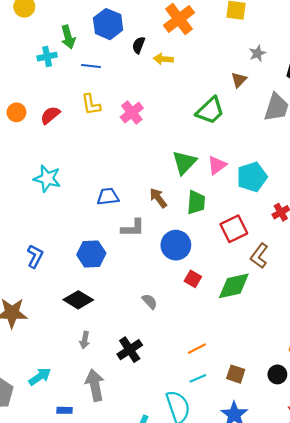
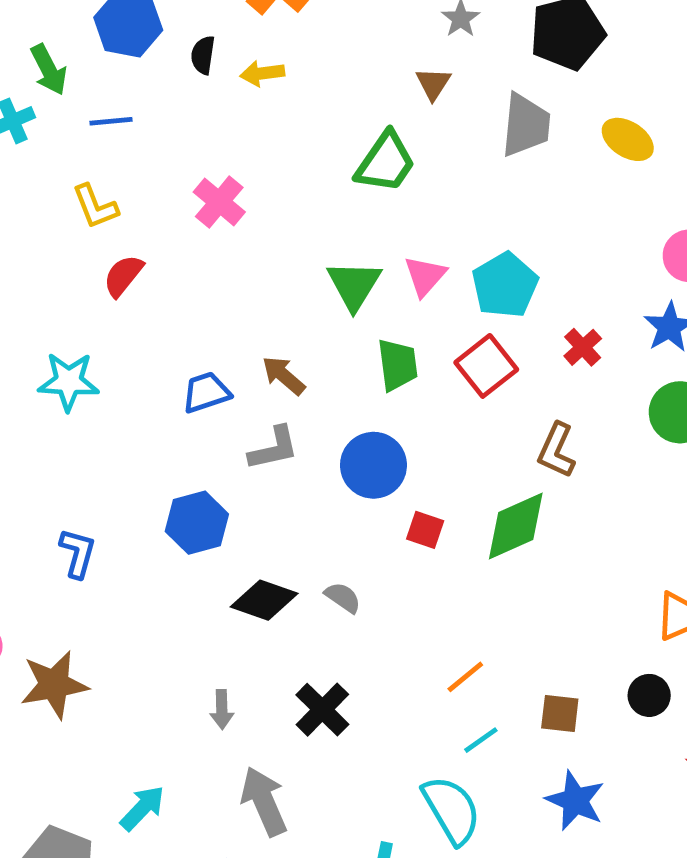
yellow L-shape: (91, 104) -> (95, 207), moved
red semicircle: (50, 115) -> (123, 276), moved
brown arrow: (158, 198) -> (284, 376), moved
red square: (234, 229) -> (486, 366), moved
black diamond: (78, 300) -> (264, 600), moved

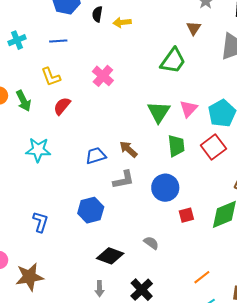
green arrow: (49, 70) -> (24, 101), moved
red square: (425, 530) -> (186, 215), turned -35
black diamond: (264, 600) -> (110, 256), moved

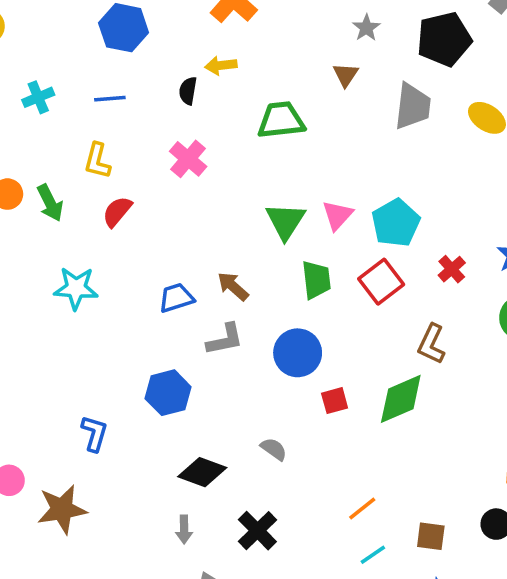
black semicircle: (97, 14) -> (188, 91), moved
green trapezoid: (173, 61) -> (281, 120), moved, turned -132
yellow L-shape: (51, 77) -> (97, 161), turned 35
blue L-shape: (40, 222) -> (94, 433), moved

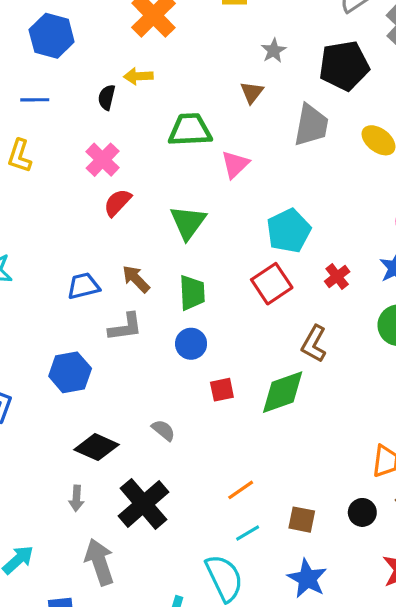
red semicircle: (117, 212) -> (117, 203), moved
pink triangle: (337, 215) -> (235, 164), moved
green trapezoid: (316, 280) -> (192, 293), moved
blue circle: (298, 353) -> (191, 344), size x0.7
black cross: (257, 531) -> (144, 504), size x1.4

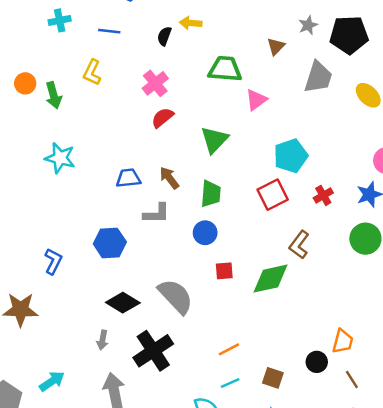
gray star: (274, 51) -> (308, 25), moved
gray semicircle: (163, 430) -> (176, 296), size x2.0
black circle: (362, 512) -> (317, 362), moved

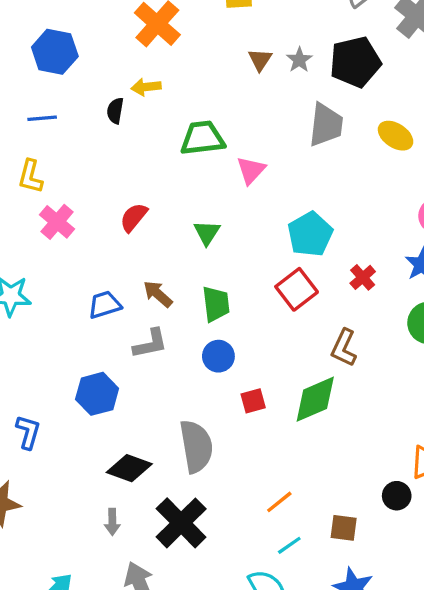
brown triangle: (276, 46) -> (260, 60), moved
pink cross: (155, 83) -> (57, 222), moved
green triangle: (214, 140) -> (207, 233), size x0.7
gray semicircle: (176, 296) -> (196, 446), turned 45

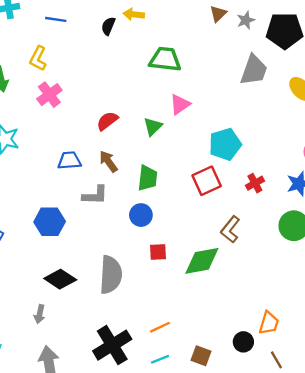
pink triangle: (251, 170) -> (180, 104), moved
red semicircle: (134, 217) -> (107, 121), moved
black cross: (181, 523) -> (112, 345), moved

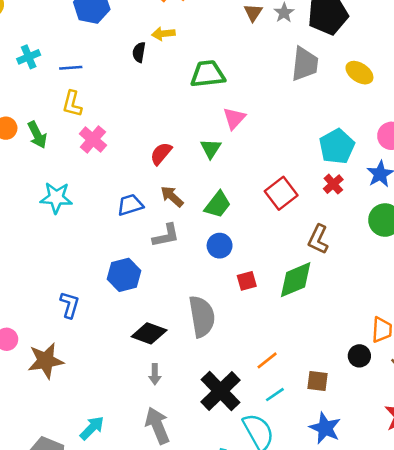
blue line: (56, 19) -> (71, 68), moved
cyan pentagon: (225, 144) -> (337, 146), moved
green trapezoid: (148, 178) -> (218, 205), turned 44
gray arrow: (40, 314) -> (155, 374), moved

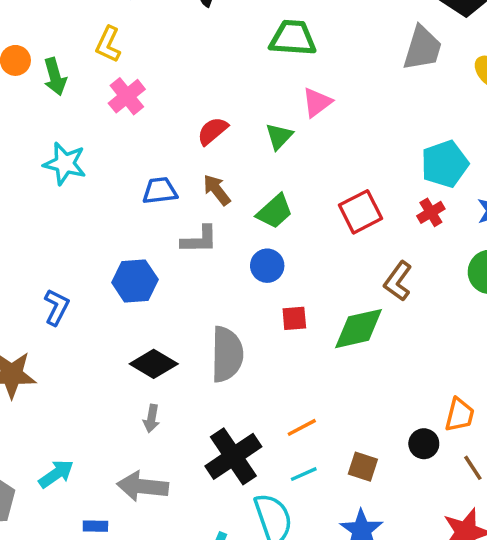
gray arrow: (157, 426) -> (143, 486), turned -72

